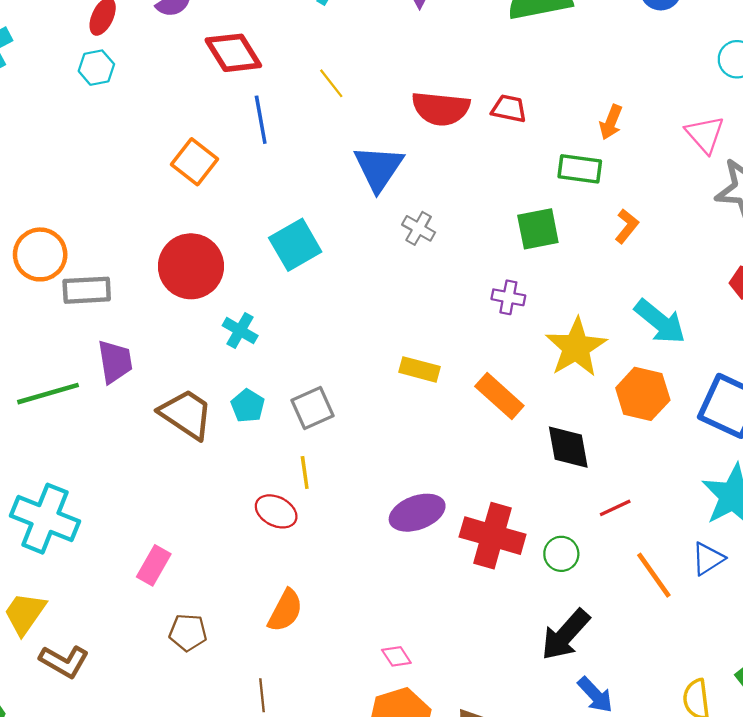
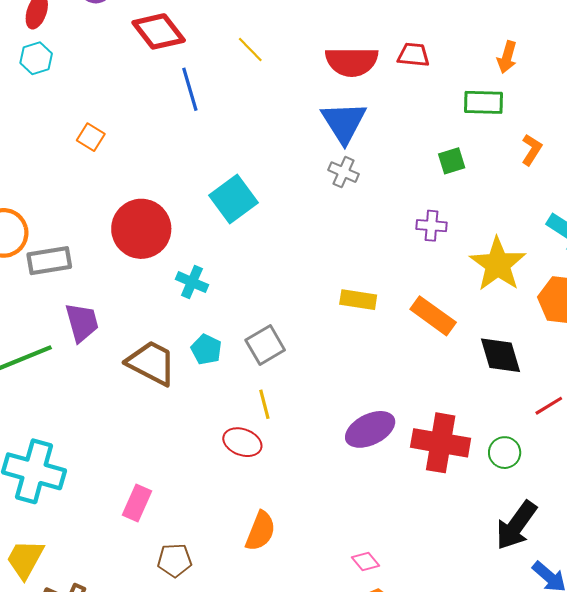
orange square: (194, 162) -> (91, 137), moved, size x0.7
blue triangle: (378, 168) -> (344, 122), moved
green square: (538, 229) -> (452, 161), size x0.7

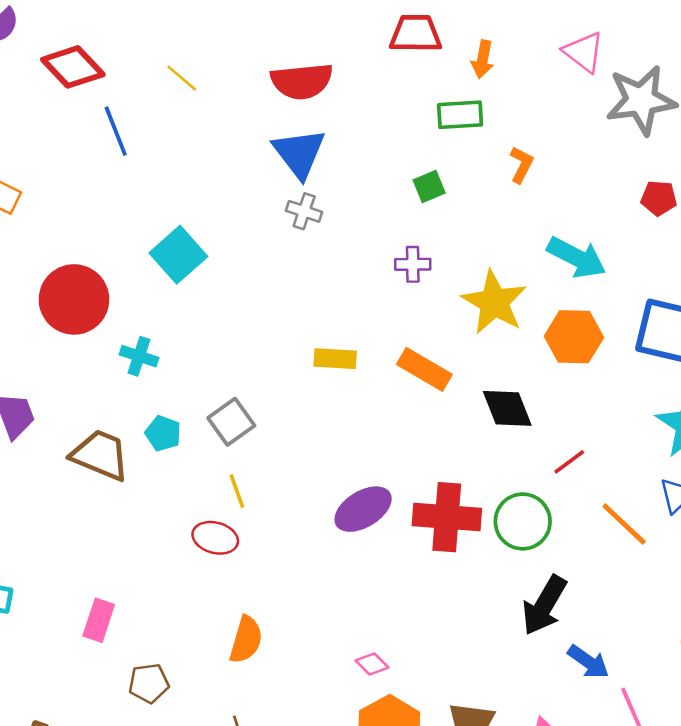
red trapezoid: (413, 55) -> (416, 34), moved, size x1.4
green circle: (505, 453) -> (523, 521), size x1.5

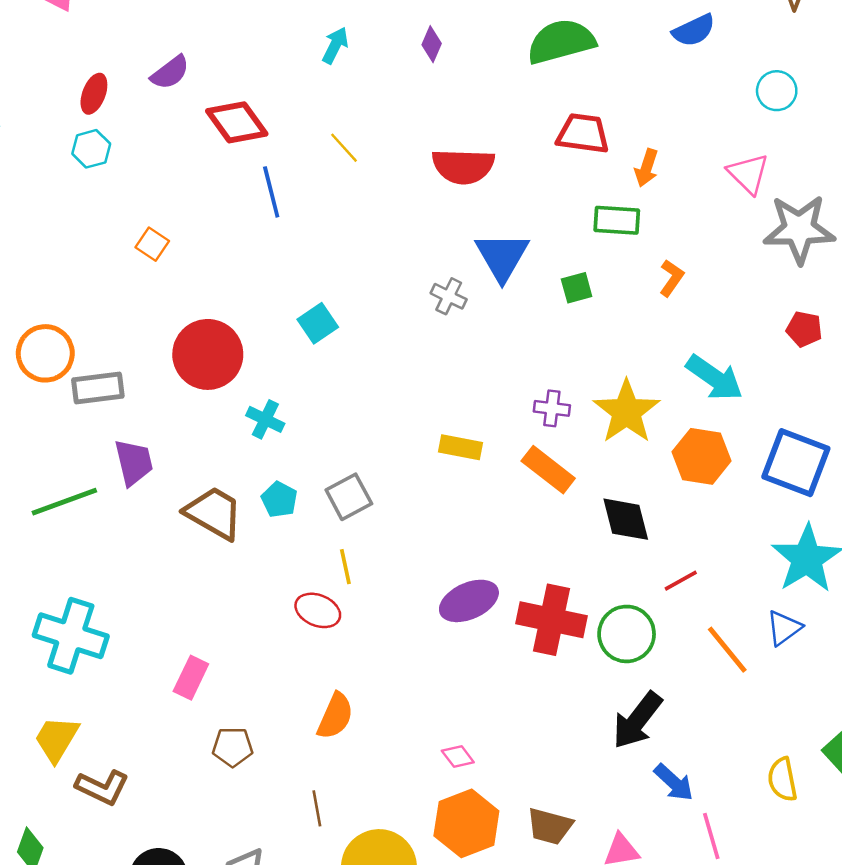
blue triangle: (299, 153) -> (502, 256), moved
cyan square: (178, 255) -> (318, 323), size x0.7
purple cross: (413, 264) -> (552, 408), moved

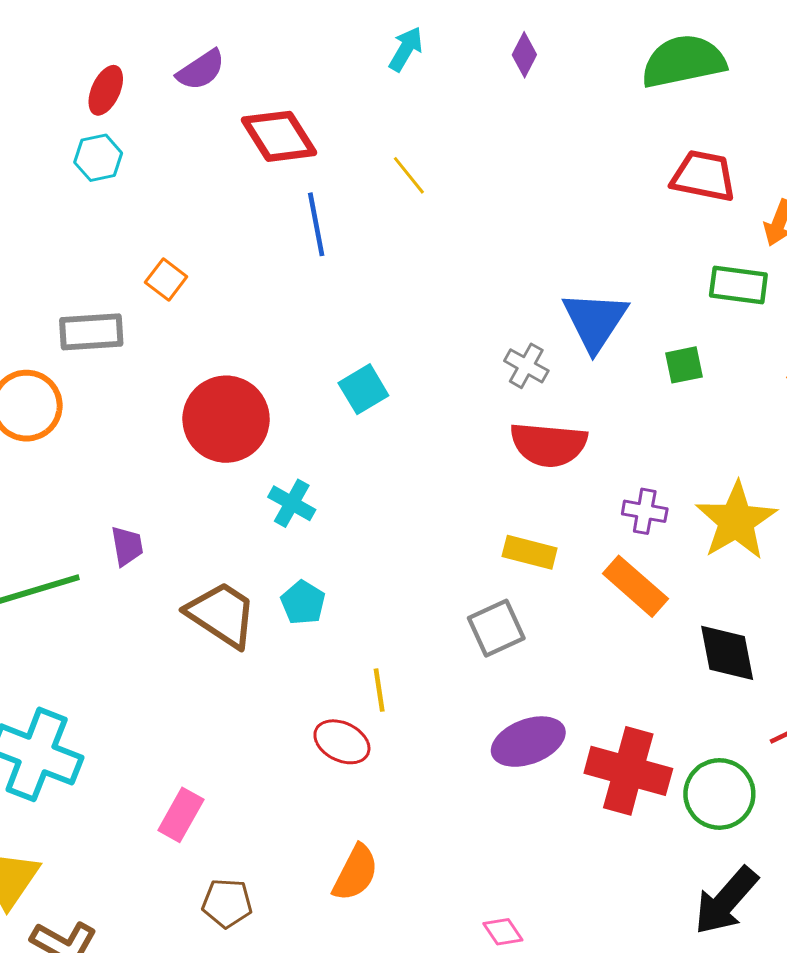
red semicircle: (463, 166) -> (549, 444), moved
gray rectangle: (98, 388) -> (91, 332), moved
purple trapezoid: (134, 462) -> (127, 546), size x0.7
gray square: (349, 497) -> (496, 628), moved

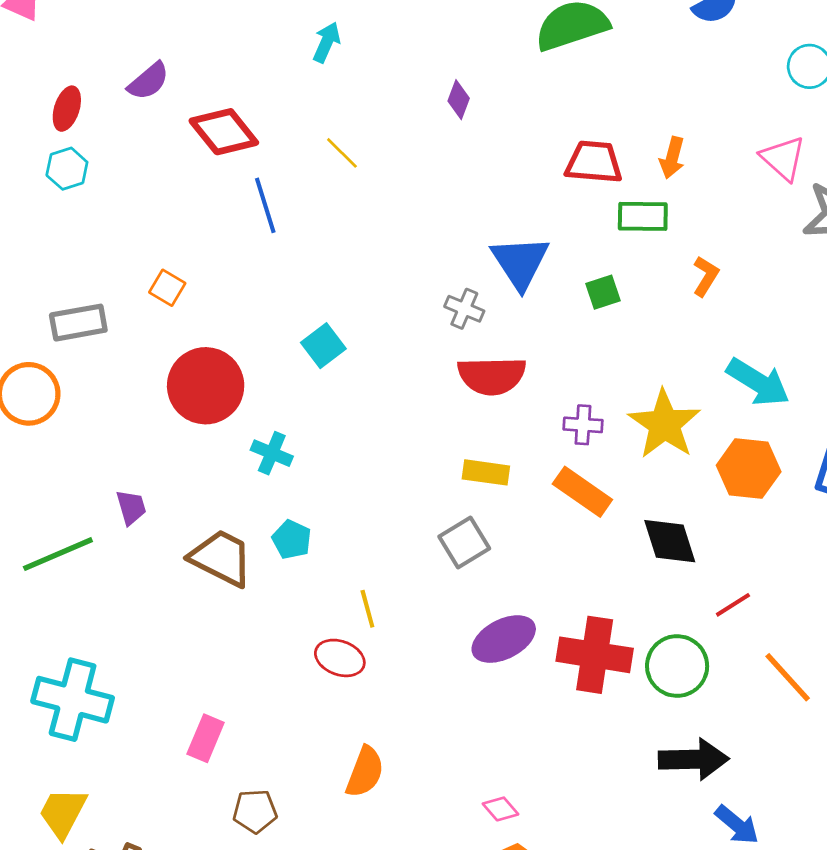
purple diamond: (524, 55) -> (459, 100), moved
red trapezoid: (703, 176) -> (594, 162), moved
orange square: (166, 280) -> (167, 288), moved
black arrow: (726, 901) -> (694, 759), turned -126

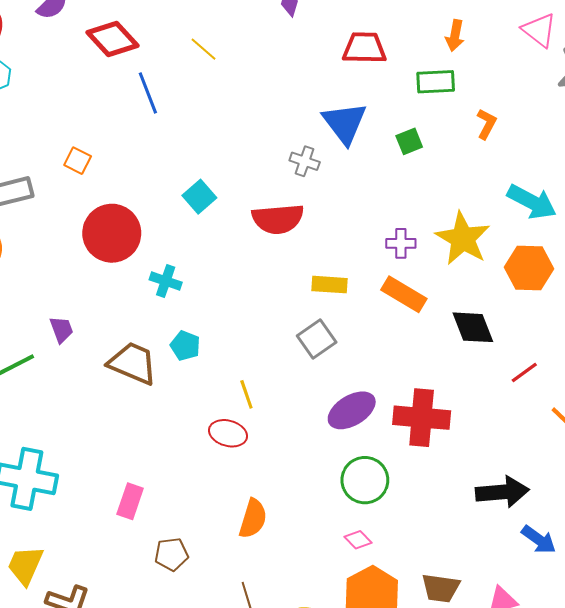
red trapezoid: (594, 162) -> (364, 48), moved
red semicircle: (492, 376) -> (278, 219), moved
green circle: (677, 666) -> (365, 480), moved

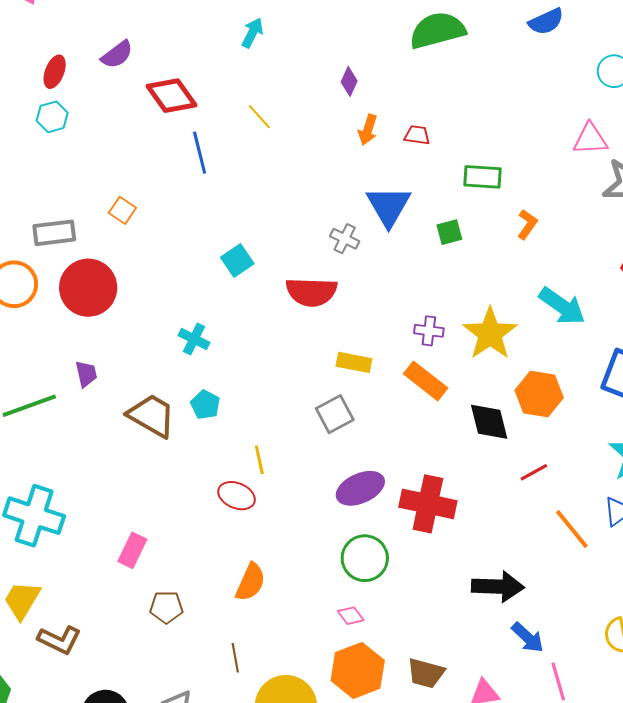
pink triangle: (539, 30) -> (590, 139), turned -48
orange arrow: (455, 36) -> (368, 130), moved
red trapezoid: (364, 48) -> (417, 135), size x0.6
red circle: (112, 233) -> (88, 288), moved
orange hexagon: (529, 268) -> (539, 394), moved

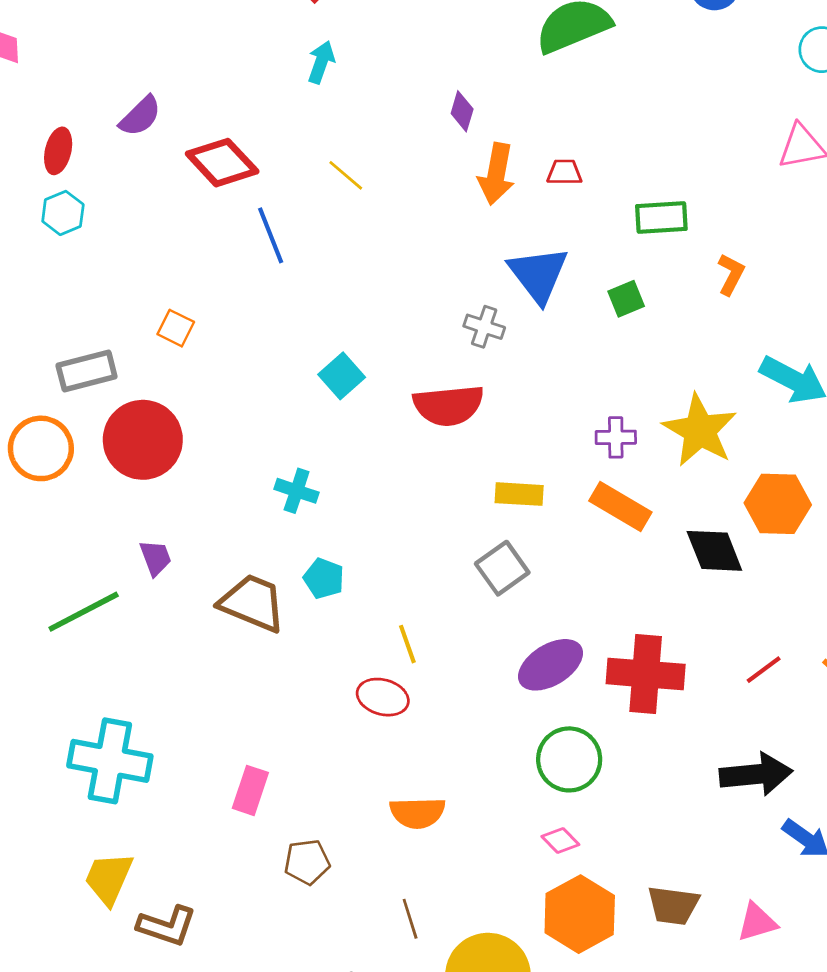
orange arrow: (368, 130) -> (496, 174), size x1.4
red line: (534, 472) -> (764, 670), moved
orange semicircle: (251, 582) -> (417, 813), turned 72

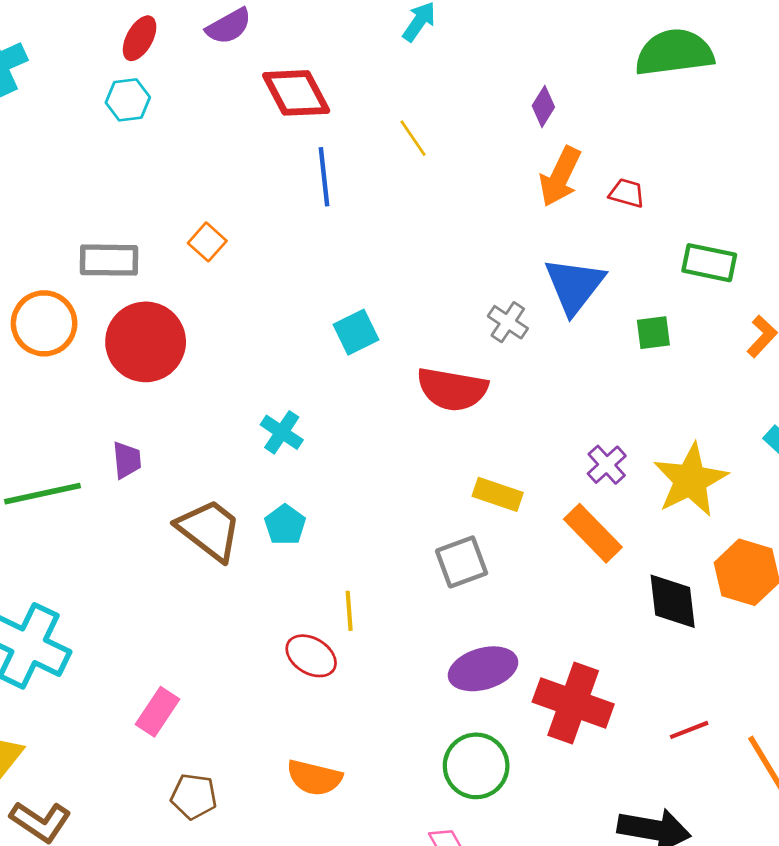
purple cross: (616, 437) -> (607, 465), turned 33

